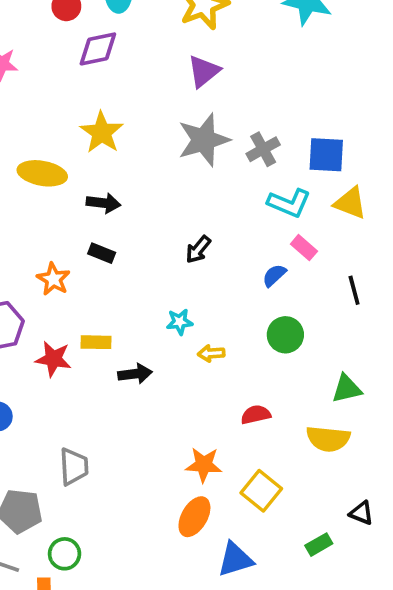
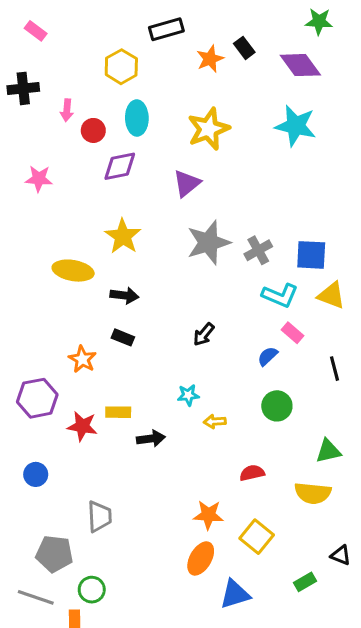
purple triangle: (204, 71) -> (187, 183), moved

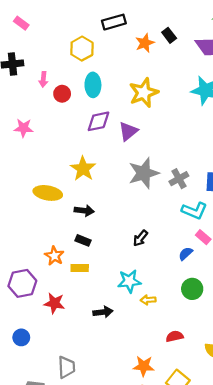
purple diamond: (120, 166) -> (98, 121), moved
cyan star: (188, 395) -> (129, 281), size x1.5
yellow rectangle: (118, 412) -> (80, 268), moved

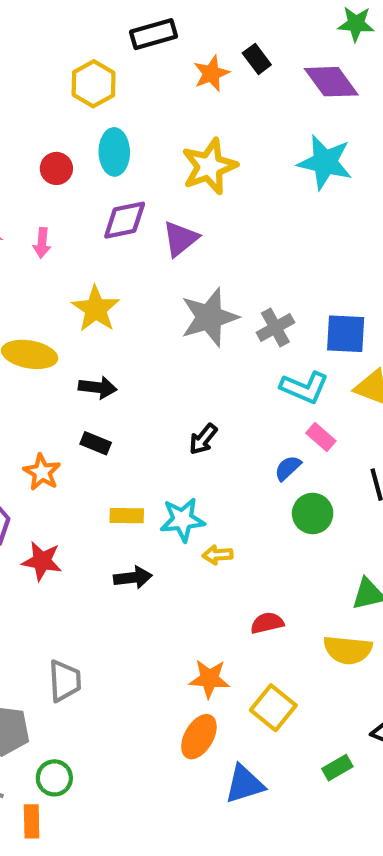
pink arrow: (43, 79) -> (42, 243), moved
yellow rectangle: (80, 268) -> (127, 516), moved
green circle: (192, 289) -> (313, 513), moved

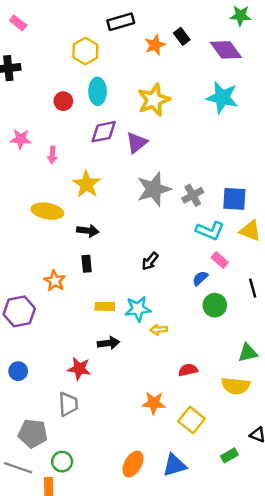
pink arrow: (42, 243) -> (52, 155), moved
black rectangle: (96, 443) -> (87, 264), turned 63
red star: (42, 561) -> (79, 369), moved
orange ellipse: (199, 737) -> (133, 464), moved

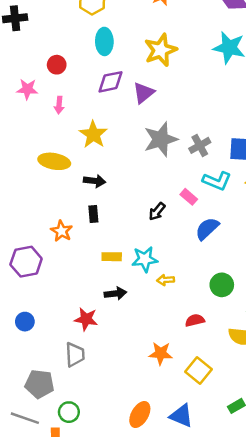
red circle: (63, 101) -> (57, 65), moved
pink rectangle: (220, 260) -> (189, 197), moved
blue semicircle: (200, 278) -> (207, 229), size x1.5
green circle: (215, 305) -> (222, 285), moved
blue triangle: (174, 465) -> (181, 416), turned 40

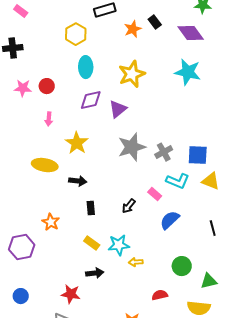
pink star: (27, 89) -> (23, 88), moved
black rectangle: (93, 214) -> (91, 208), moved
yellow rectangle: (112, 257) -> (92, 243), turned 35

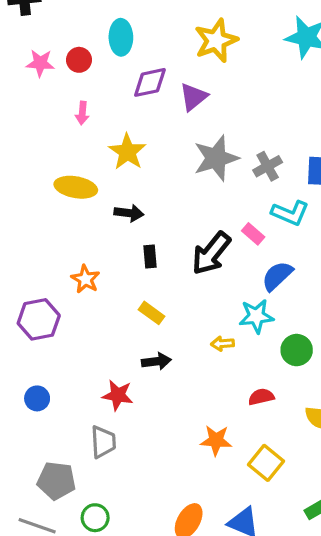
cyan ellipse: (86, 67) -> (121, 37), moved
black arrow: (129, 206) -> (211, 253), size x1.8
cyan star: (119, 245) -> (256, 316), moved

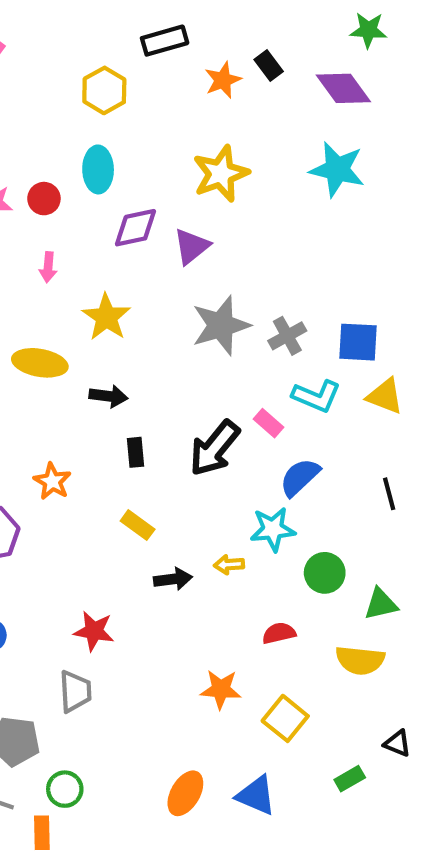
black arrow: (156, 361) -> (173, 579), moved

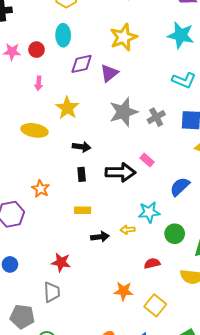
black arrow: (108, 396) -> (82, 147), moved
cyan L-shape: (316, 396) -> (184, 80), moved
black arrow: (214, 448) -> (120, 172), turned -128
blue semicircle: (300, 477) -> (180, 187), moved
yellow rectangle: (138, 525) -> (83, 210), turned -35

